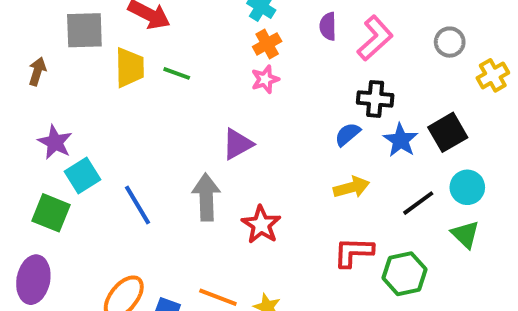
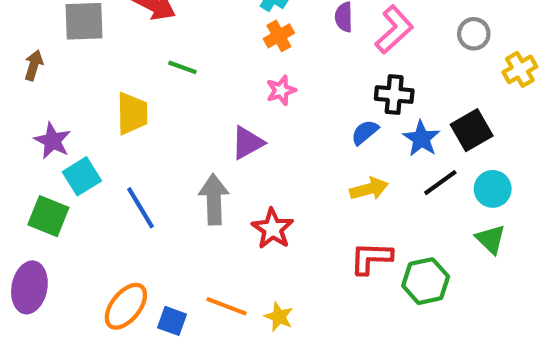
yellow trapezoid: (130, 68) -> (132, 113), moved
pink star: (265, 79) -> (281, 90), moved
black line: (418, 203) -> (440, 183), moved

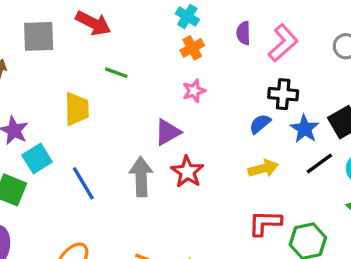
red star: (273, 229) -> (187, 172), moved

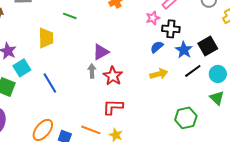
pink star: (194, 91) -> (153, 18), moved
gray arrow: (141, 177) -> (92, 71), moved, size x0.6
red L-shape: (265, 223) -> (113, 107), moved

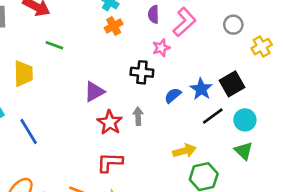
black cross: (171, 29) -> (142, 72), moved
blue semicircle: (157, 47) -> (173, 95), moved
gray arrow: (92, 71) -> (138, 116), moved
yellow arrow: (159, 74) -> (184, 151), moved

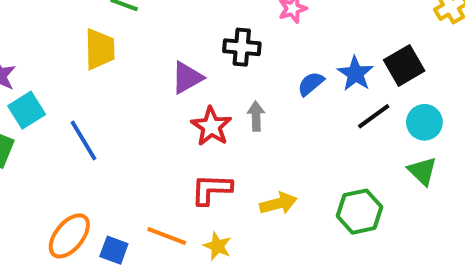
black cross: (142, 72) -> (242, 47), moved
yellow trapezoid: (23, 74) -> (100, 49), moved
yellow arrow: (184, 151) -> (278, 203), moved

